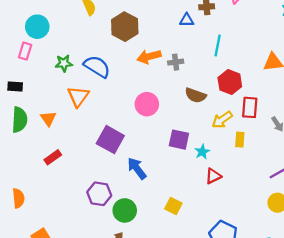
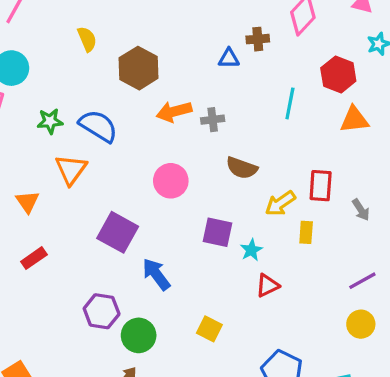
cyan line: (218, 46) -> (290, 103), moved
red hexagon: (230, 82) -> (338, 74), moved

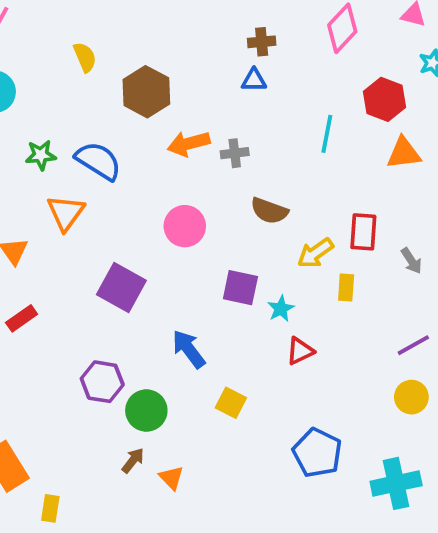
brown cross: (258, 39) -> (262, 42), moved
blue arrow: (156, 274) -> (189, 349), moved

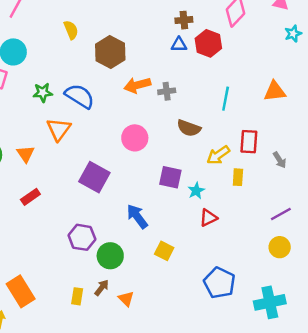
red hexagon: (385, 99) -> (208, 43), moved
cyan line: (327, 134) -> (226, 99), moved
yellow rectangle: (50, 508) -> (77, 296), moved

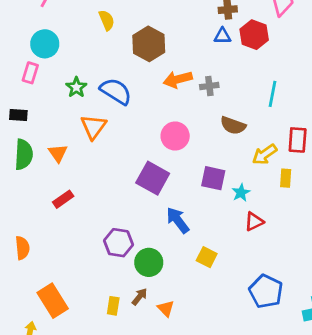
green star: (43, 92) -> (76, 87), turned -30
purple square: (94, 177) -> (153, 178), moved

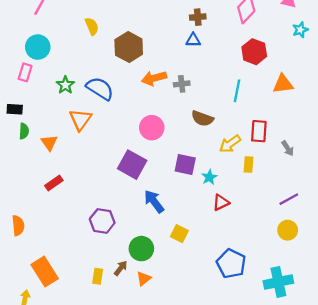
red hexagon: (254, 35) -> (254, 52), moved
green semicircle: (24, 154) -> (24, 131), moved, size x0.6
green circle: (149, 262) -> (141, 249), moved
orange triangle: (166, 308) -> (144, 279), turned 35

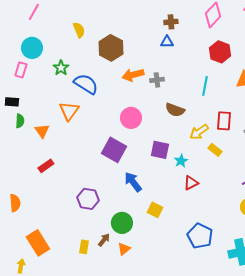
green star: (65, 85) -> (61, 68), moved
yellow rectangle: (248, 165) -> (215, 150), turned -56

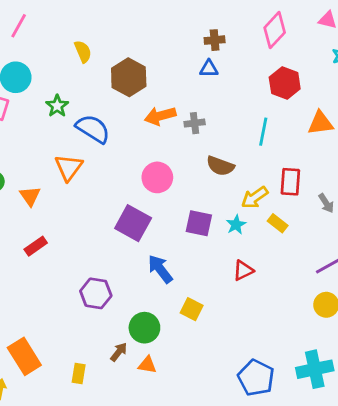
cyan star: (181, 161) -> (236, 225), moved
blue pentagon: (200, 236) -> (256, 378), moved
yellow rectangle: (84, 247) -> (79, 373), moved
orange triangle: (124, 249) -> (147, 365), turned 48

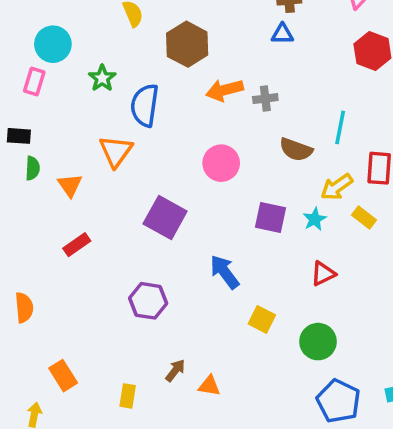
blue semicircle: (93, 129) -> (145, 105), turned -114
cyan line: (263, 132) -> (340, 127), moved
purple square: (133, 223) -> (165, 218), moved
green circle: (144, 328) -> (318, 342), moved
orange rectangle: (24, 356) -> (63, 376), size x0.7

